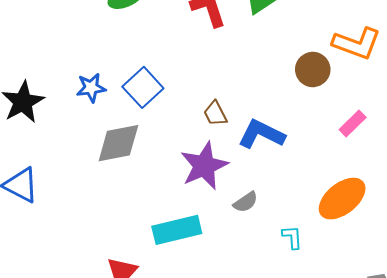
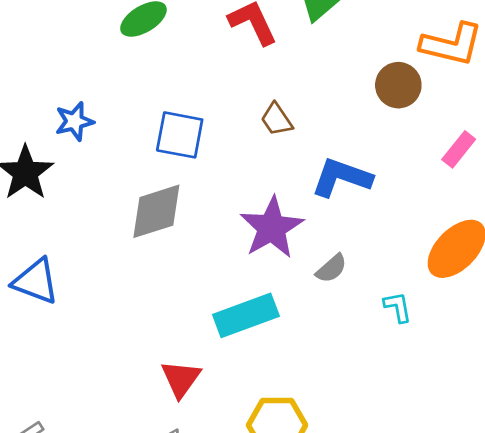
blue square: (143, 87) -> (180, 135), turned -30
blue star: (91, 88) -> (74, 121), moved
brown trapezoid: (215, 114) -> (277, 119), moved

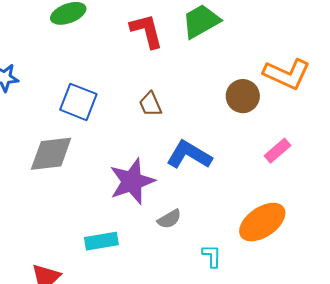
cyan rectangle: (246, 315) -> (101, 241), size x0.7

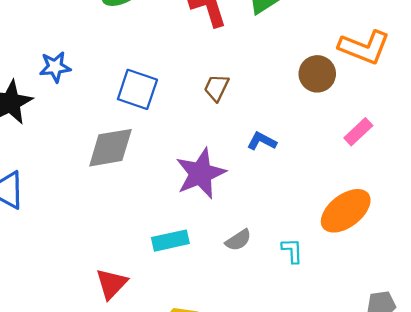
brown trapezoid: (150, 104) -> (216, 88), turned 52
blue L-shape: (189, 155) -> (262, 141), size x0.6
gray semicircle: (169, 219) -> (238, 240), moved

